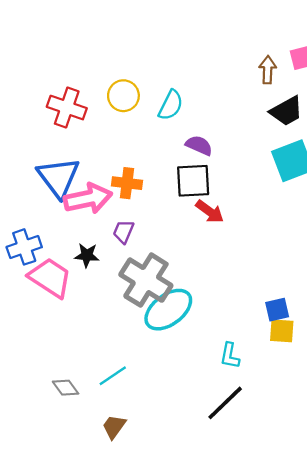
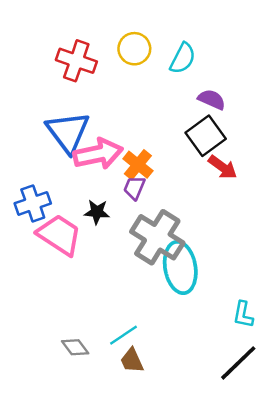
black square: (193, 181) -> (206, 136), turned -33
orange cross: (127, 183) -> (138, 165), moved, turned 32
cyan ellipse: (168, 310) -> (180, 267), turned -63
brown trapezoid: (114, 427) -> (132, 361), moved, turned -60

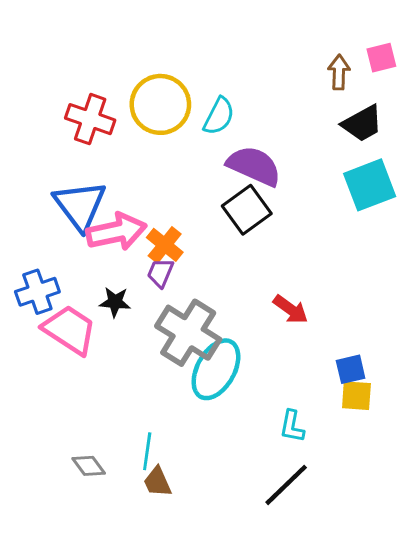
yellow circle: (134, 49) -> (160, 104), size x1.5
purple semicircle: (212, 99) -> (254, 166), size x1.6
red arrow: (223, 167) -> (291, 309), moved
cyan ellipse: (180, 267) -> (216, 369), turned 39
cyan line: (123, 335) -> (147, 451), turned -48

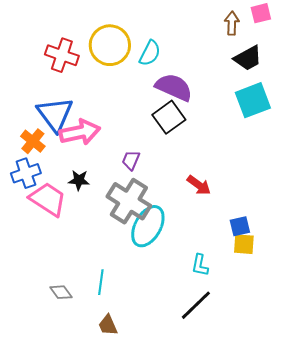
orange cross: (165, 245) -> (33, 141), moved
purple trapezoid: (160, 273) -> (131, 160), moved
brown trapezoid: (157, 482) -> (108, 325), moved

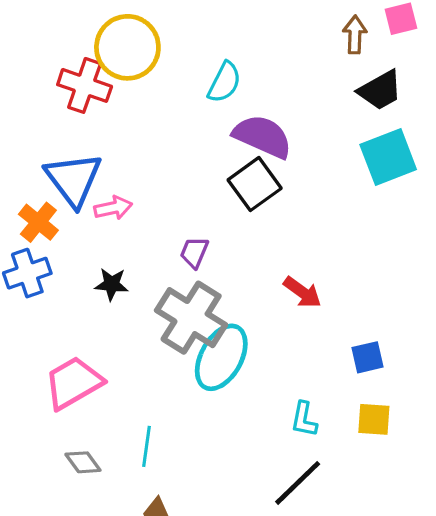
yellow circle: (110, 45) -> (127, 47), moved
pink arrow: (80, 132) -> (113, 208), size x0.6
pink trapezoid: (48, 199) -> (73, 383), moved, turned -63
yellow square: (244, 244) -> (374, 419), moved

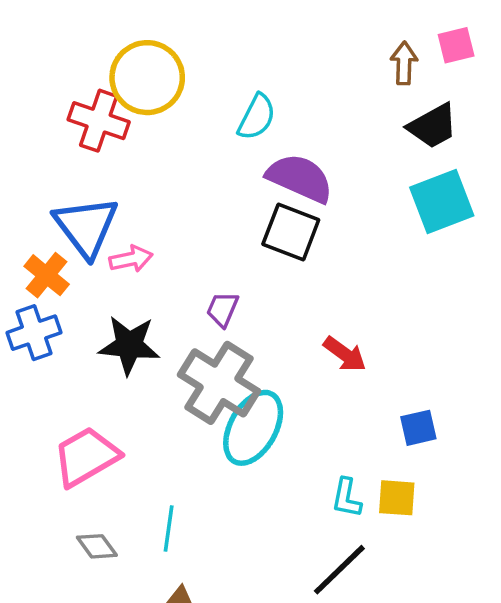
black square: (255, 184) -> (291, 232), turned -33
black star: (112, 284) -> (129, 345), size x1.6
yellow square: (374, 419) -> (397, 498), moved

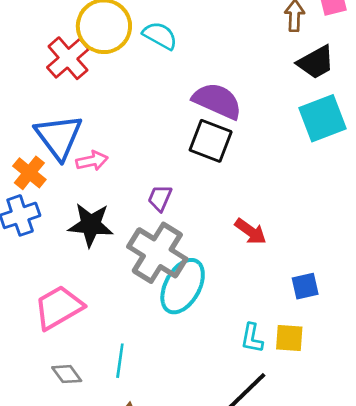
cyan semicircle: (257, 117) -> (160, 36), moved, turned -88
red cross: (99, 121) -> (68, 58), turned 30

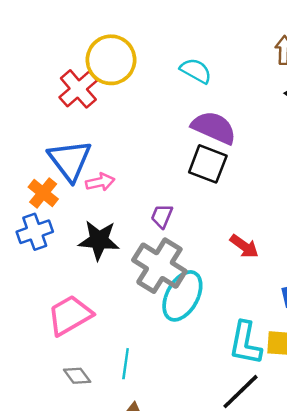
cyan semicircle: (160, 36) -> (196, 71), moved
cyan L-shape: (252, 338) -> (245, 343), size x1.6

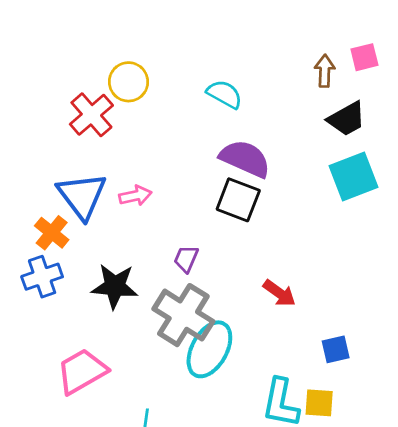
yellow circle: (111, 60) -> (128, 82), size x0.7
pink arrow: (100, 182) -> (135, 196), moved

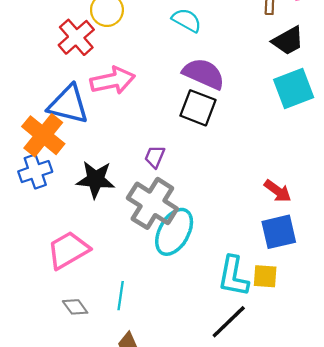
blue triangle: (82, 196) -> (68, 104), turned -39
pink arrow: (135, 196) -> (113, 81), moved, size x1.6
orange cross: (52, 233) -> (43, 135), size x1.5
red arrow: (279, 293) -> (278, 191), moved
blue square: (336, 349) -> (279, 232), size x1.5

